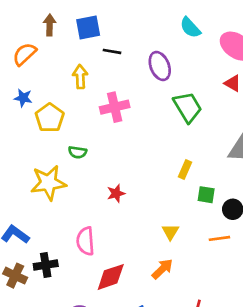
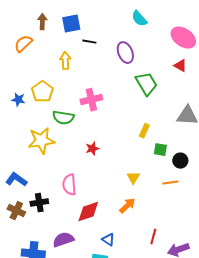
cyan semicircle: (190, 28) -> (139, 19), moved
blue star: (23, 98) -> (18, 100), moved
pink cross: (115, 107) -> (91, 100), moved
green semicircle: (78, 152) -> (63, 118), size x1.5

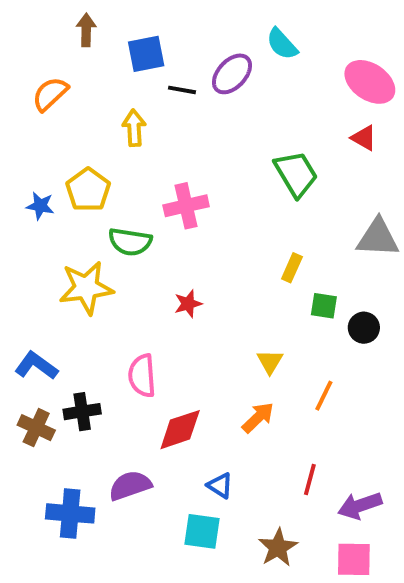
brown arrow: (42, 22) -> (86, 30), moved
purple ellipse: (125, 53) -> (232, 74), moved, turned 65
orange line: (170, 183) -> (324, 396), moved, turned -56

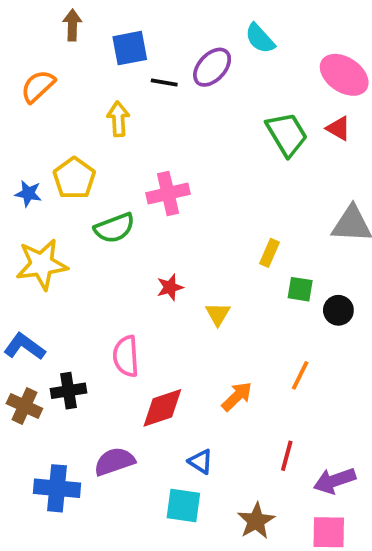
green trapezoid: (296, 174) -> (287, 134), moved
green semicircle: (130, 242) -> (114, 228), turned -30
yellow star: (86, 288) -> (42, 264), moved
yellow triangle: (270, 362) -> (218, 314), moved

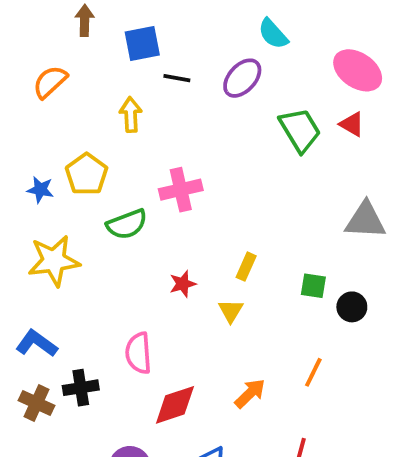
purple ellipse: (212, 67) -> (242, 78), moved
yellow rectangle: (269, 253) -> (246, 267), moved

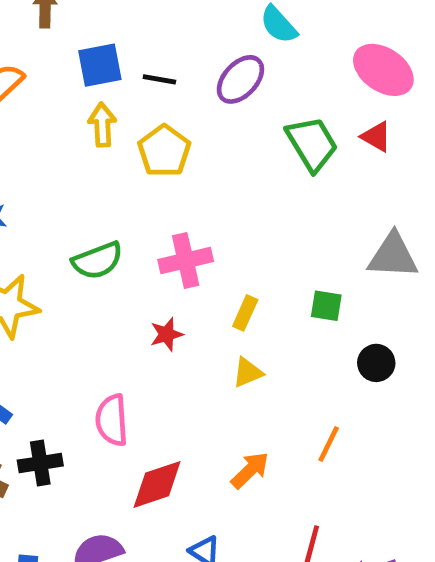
blue square: (142, 43) -> (100, 65), moved
yellow pentagon: (87, 174) -> (164, 151), moved
pink cross: (181, 190) -> (186, 261), moved
green square: (313, 286) -> (326, 306), moved
yellow triangle: (231, 311) -> (248, 372), moved, turned 36

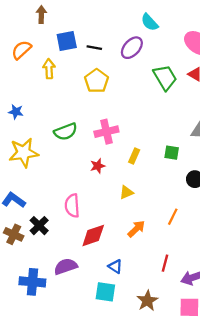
yellow arrow: (102, 125) -> (49, 69), moved
yellow triangle: (248, 372) -> (126, 192), moved
black cross: (40, 463) -> (39, 226), turned -36

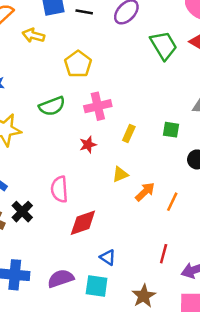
yellow arrow: (49, 69) -> (33, 35), turned -72
yellow pentagon: (97, 81) -> (78, 64), moved
orange arrow: (136, 229) -> (145, 192), moved
purple semicircle: (66, 266) -> (61, 279), moved

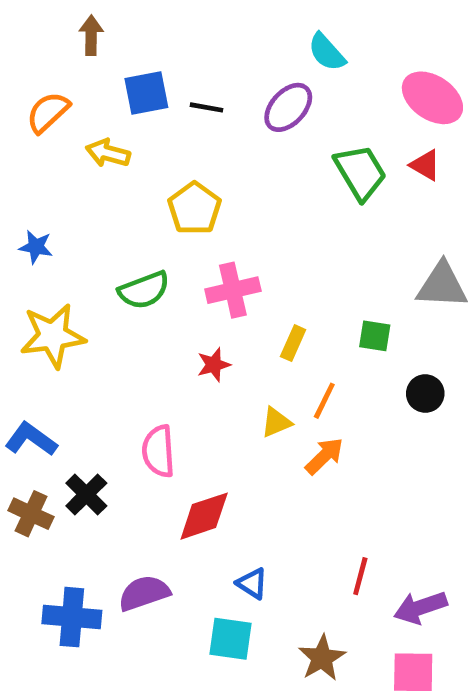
orange line: (172, 202) -> (324, 401), moved
purple semicircle: (61, 279) -> (144, 593), moved

